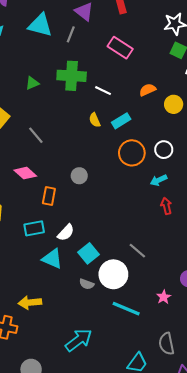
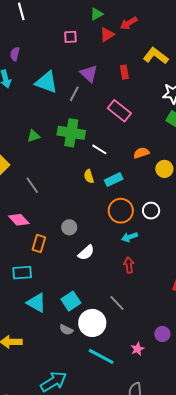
cyan arrow: (159, 180) -> (129, 237), moved
red arrow: (166, 206) -> (129, 265), moved
white semicircle: (66, 233) -> (86, 253), moved

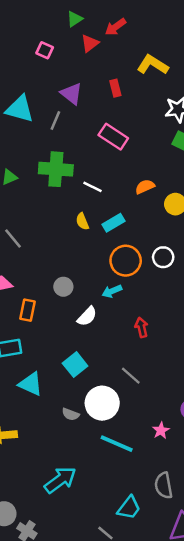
pink square: (70, 37) -> (45, 50), turned 32
cyan arrow: (129, 237) -> (112, 291), moved
cyan square: (71, 301) -> (75, 365), moved

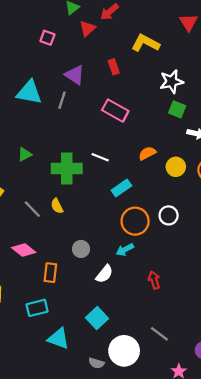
green cross: (56, 169) -> (67, 169), moved
yellow semicircle: (82, 221) -> (57, 206), moved
gray line: (131, 376) -> (159, 334), moved

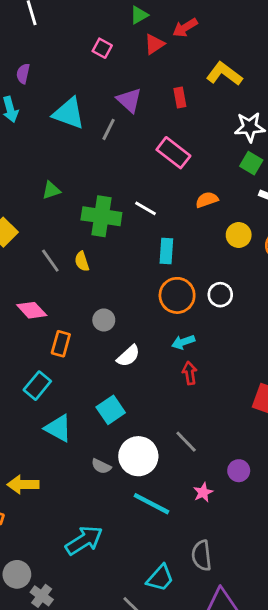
orange semicircle: (147, 153) -> (207, 200), moved
cyan rectangle: (121, 188) -> (166, 251), turned -60
cyan arrow: (125, 250) -> (183, 342), moved
cyan rectangle: (37, 308) -> (37, 386), turned -45

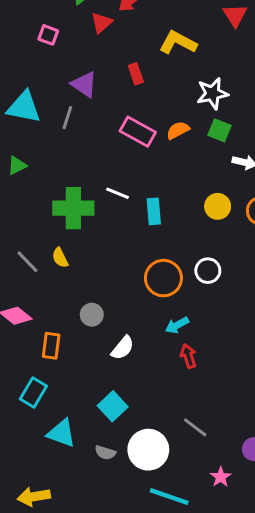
green triangle: (51, 190) -> (17, 165), moved
orange semicircle: (207, 200) -> (178, 130), moved
cyan rectangle: (166, 251) -> (154, 211), moved
gray semicircle: (101, 466) -> (105, 453), moved

